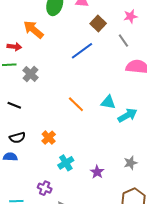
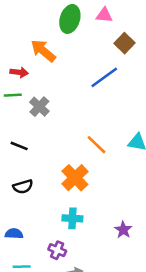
orange cross: (49, 138) -> (75, 178), moved, size x1.5
blue semicircle: (10, 157) -> (14, 234), moved
cyan cross: (66, 163) -> (72, 218), moved, turned 35

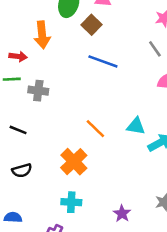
brown square: (125, 43) -> (92, 25), moved
orange arrow: (43, 51) -> (42, 35), turned -136
blue line: (104, 77) -> (103, 61), turned 56
gray cross: (39, 107) -> (38, 91), turned -36

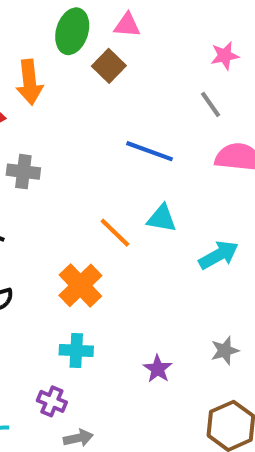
blue line: (103, 61) -> (150, 151), moved
cyan triangle: (136, 126) -> (162, 218), moved

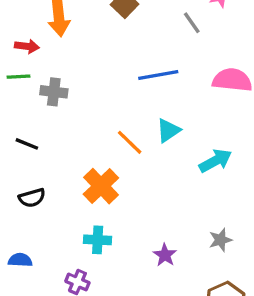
gray line: (211, 104) -> (192, 23), moved
blue line: (150, 151) -> (158, 75), turned -30
cyan triangle: (162, 218) -> (168, 130), turned -44

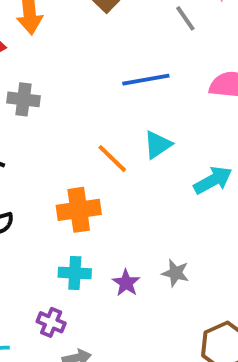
orange cross: (101, 186) -> (79, 210), turned 36
gray star: (220, 240) -> (175, 273), moved, turned 30
purple star: (165, 255) -> (126, 283), moved

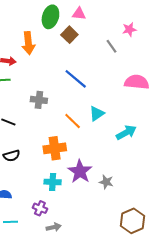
blue line: (146, 80) -> (76, 79), moved, turned 50
gray cross: (23, 99) -> (39, 100), moved
purple star: (126, 283) -> (80, 171), moved, size x1.6

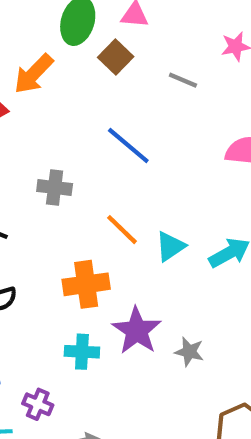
orange arrow: (28, 43) -> (34, 74), turned 50
gray line: (111, 46) -> (183, 80), moved, turned -32
cyan triangle: (97, 114) -> (170, 246), moved
purple cross: (40, 208) -> (38, 404), moved

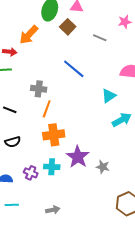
orange line: (122, 230) -> (47, 109), moved, turned 66
cyan triangle: (170, 246) -> (109, 96), moved
purple cross: (38, 404) -> (31, 173), moved

